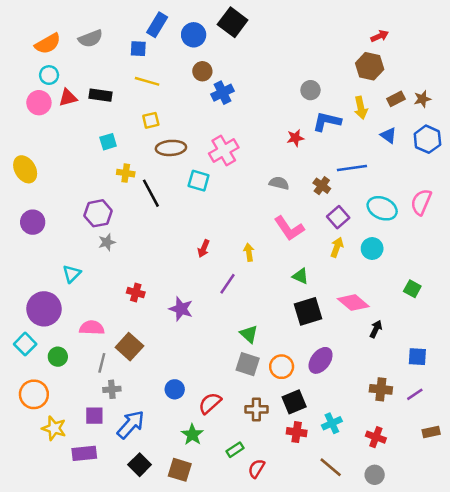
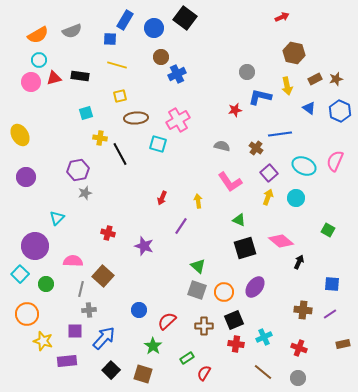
red arrow: (380, 36) -> (282, 17), moved

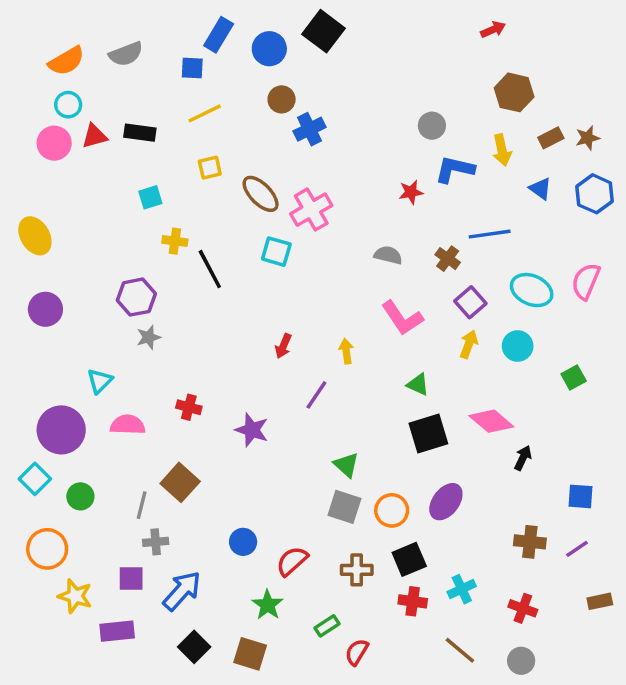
yellow line: (117, 65) -> (205, 113), turned -42
brown ellipse: (136, 118) -> (261, 194), moved, turned 50
green square: (328, 230) -> (574, 377), moved, turned 32
pink semicircle: (73, 261) -> (128, 425), moved

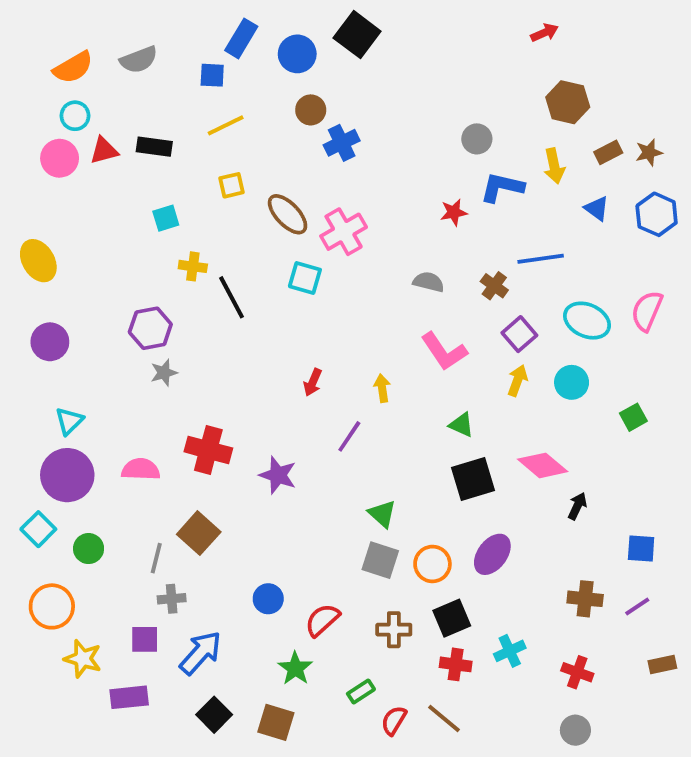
cyan triangle: (100, 381) -> (69, 421), moved
red cross: (189, 407) -> (208, 450), size x1.6
brown line: (460, 650) -> (444, 719), moved

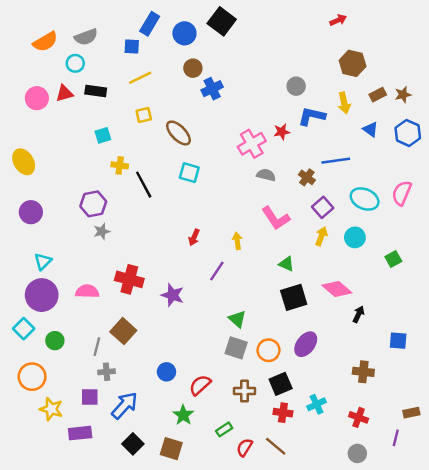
cyan circle: (75, 116) -> (75, 63), moved
pink cross: (344, 232) -> (252, 144), moved
purple line: (637, 606) -> (396, 438), moved, turned -42

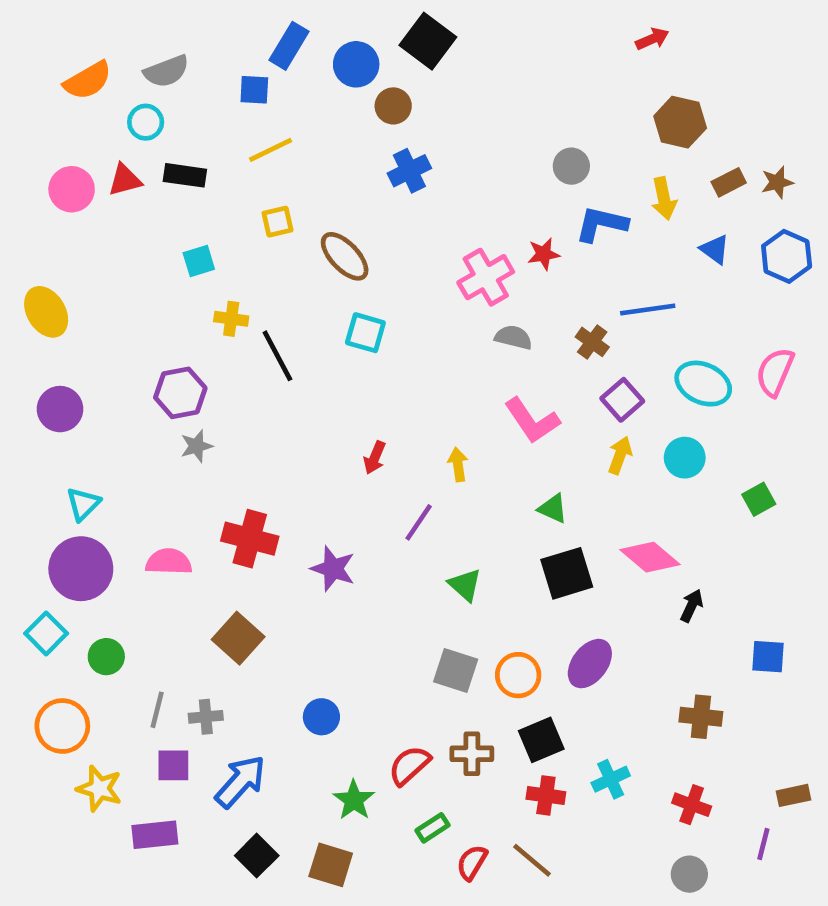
brown circle: (193, 68) -> (393, 106), moved
green triangle: (237, 319) -> (465, 585), moved
gray line: (97, 347) -> (157, 710), moved
red semicircle: (200, 385) -> (409, 765), moved

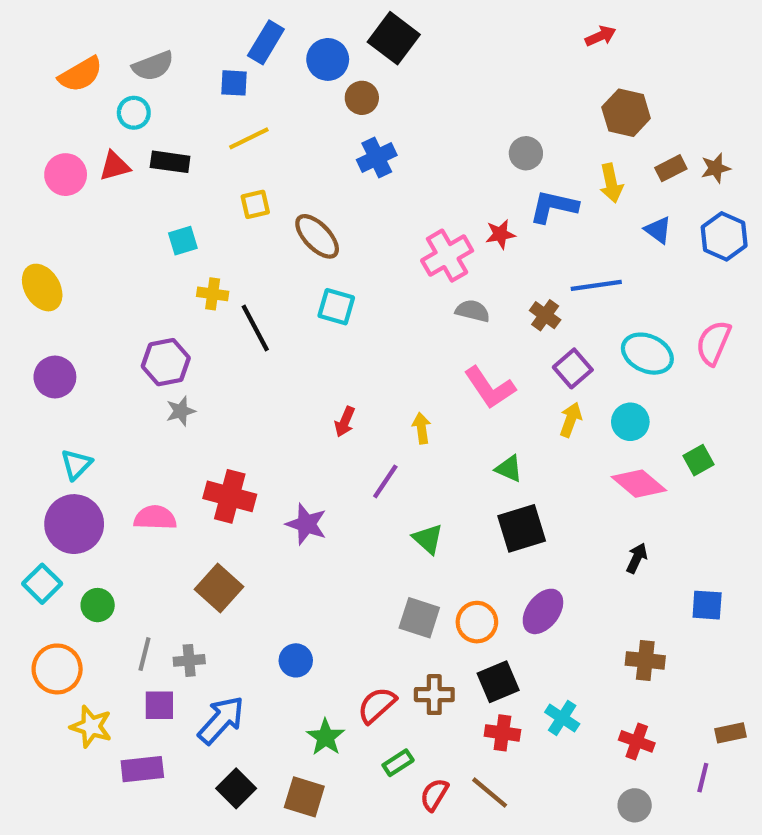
pink diamond: (650, 557) -> (639, 484), moved
cyan cross: (611, 779) -> (562, 718), turned -32

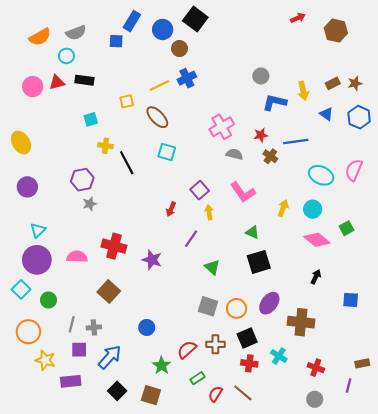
brown hexagon: (626, 113) -> (336, 31), moved
yellow line: (249, 138) -> (159, 85), moved
red star: (500, 234) -> (261, 135), moved
purple square: (573, 368) -> (200, 190), moved
brown cross: (645, 660) -> (301, 322), moved, size x1.4

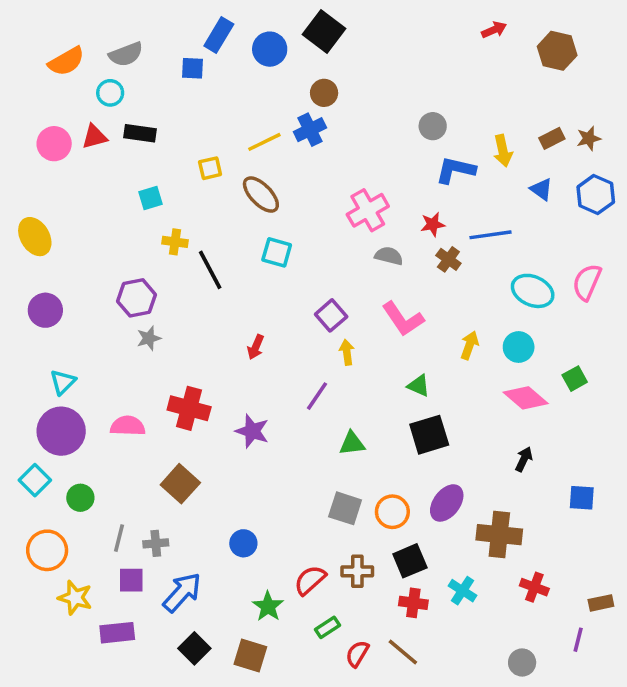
brown circle: (179, 49) -> (324, 93), moved
red arrow: (171, 209) -> (256, 347), moved
green triangle: (212, 267) -> (352, 443), turned -49
red cross: (316, 368) -> (534, 587), moved

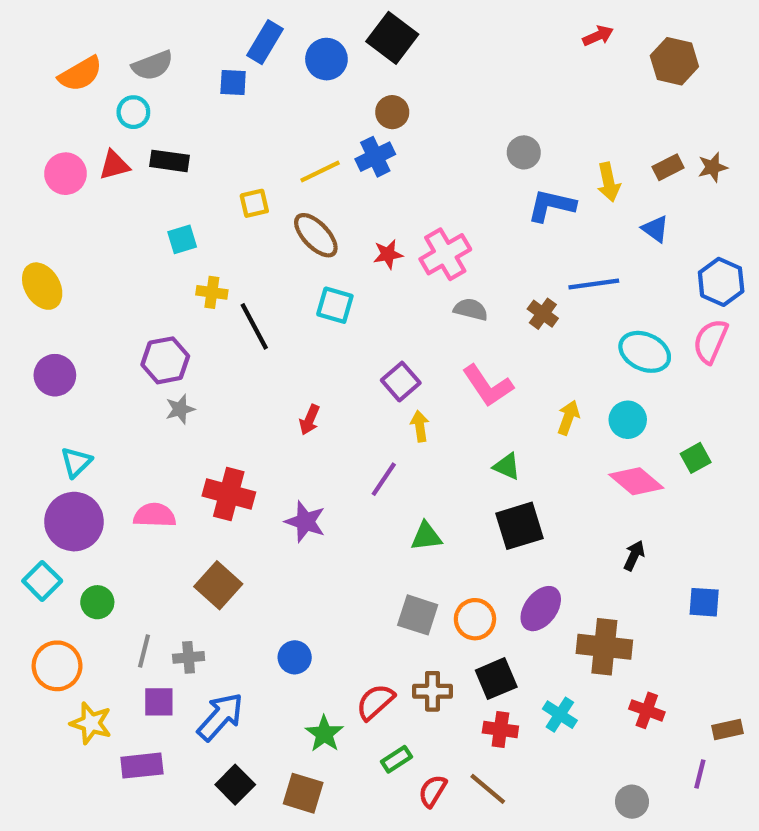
blue hexagon: (596, 195) -> (721, 282), moved
red star: (433, 224) -> (388, 254), moved

